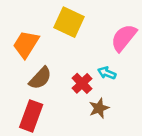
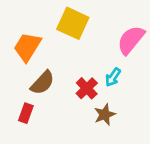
cyan arrow: (107, 73) -> (113, 77), turned -78
red rectangle: (31, 116) -> (26, 113), moved, size x0.6

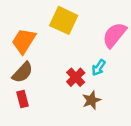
brown semicircle: (42, 83) -> (23, 72), moved
red rectangle: (26, 113) -> (23, 99), turned -35

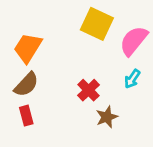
yellow square: (64, 20) -> (97, 24), moved
cyan arrow: (99, 68) -> (132, 79), moved

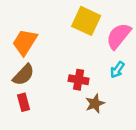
red cross: (88, 90) -> (79, 80), turned -36

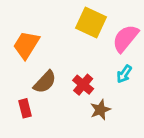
brown semicircle: (24, 75) -> (45, 82), moved
red cross: (79, 80) -> (83, 85), turned 30

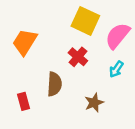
brown semicircle: (45, 82) -> (54, 84), moved, turned -40
red cross: (83, 85) -> (78, 57), moved

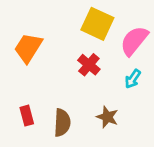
brown semicircle: (54, 84) -> (62, 123), moved
brown star: (94, 103) -> (107, 117), turned -30

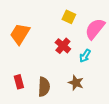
yellow square: (97, 24) -> (69, 17), size x0.6
cyan arrow: (133, 79) -> (85, 56), moved

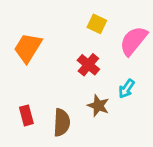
cyan arrow: (85, 56) -> (126, 89), moved
brown star: (76, 83) -> (98, 106), moved

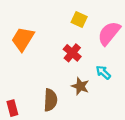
cyan arrow: (126, 89) -> (103, 72), turned 98
red rectangle: (26, 115) -> (12, 108), moved

